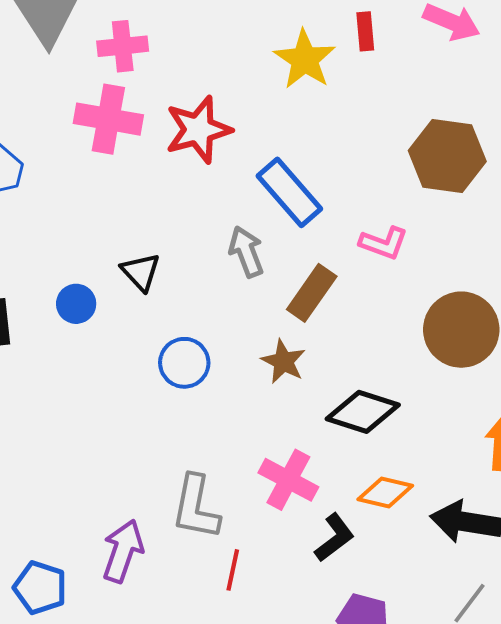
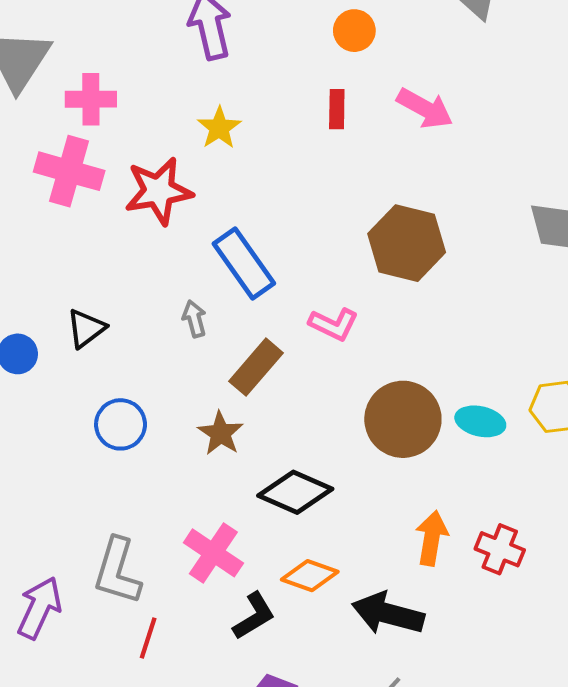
yellow star: (305, 59) -> (219, 128), moved, size x0.7
gray arrow: (246, 252) -> (194, 319), size x0.7
black triangle: (141, 272) -> (86, 328), turned 30

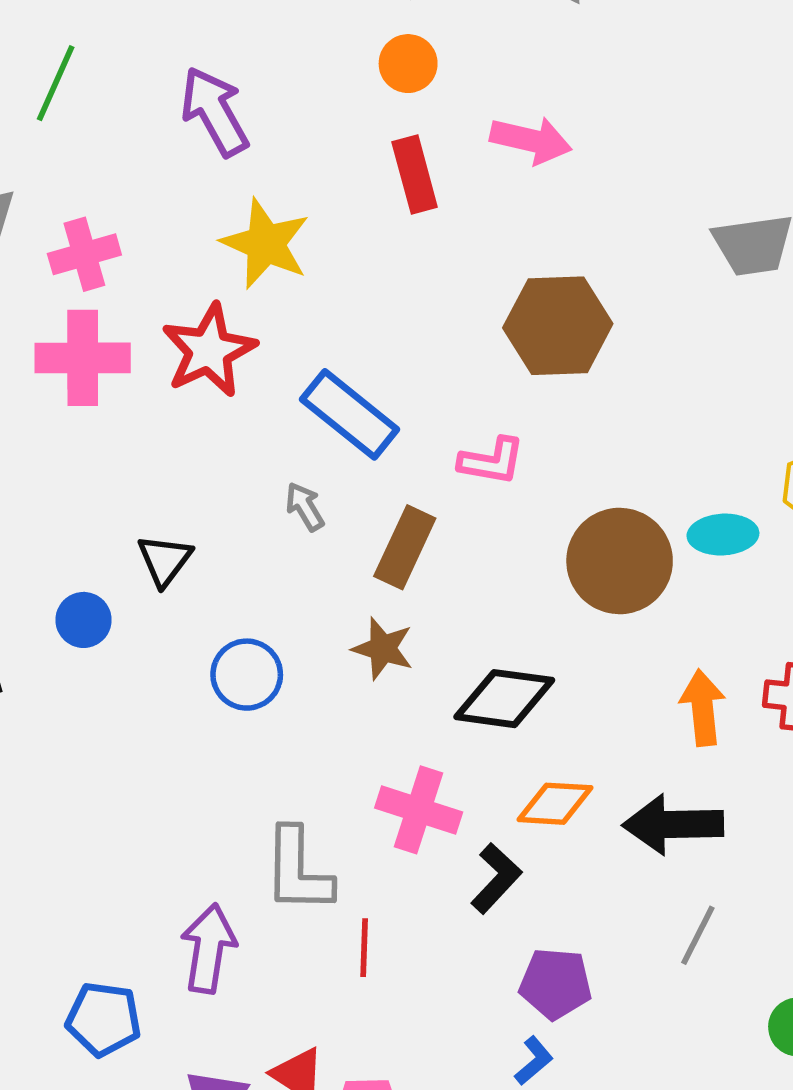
red rectangle: (337, 109) -> (415, 174), size x1.4
yellow star: (219, 128) -> (266, 244), size x1.5

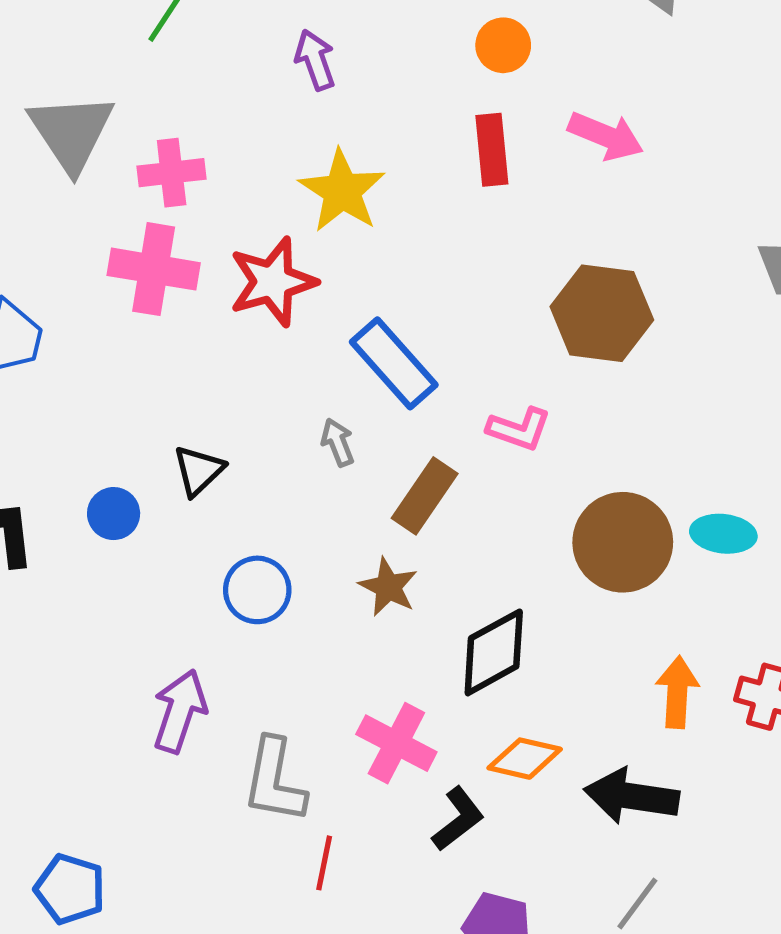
purple arrow: (215, 112) -> (315, 60), size x0.7
black diamond: (504, 699) -> (494, 652), turned -46
purple arrow: (208, 948) -> (180, 711), moved

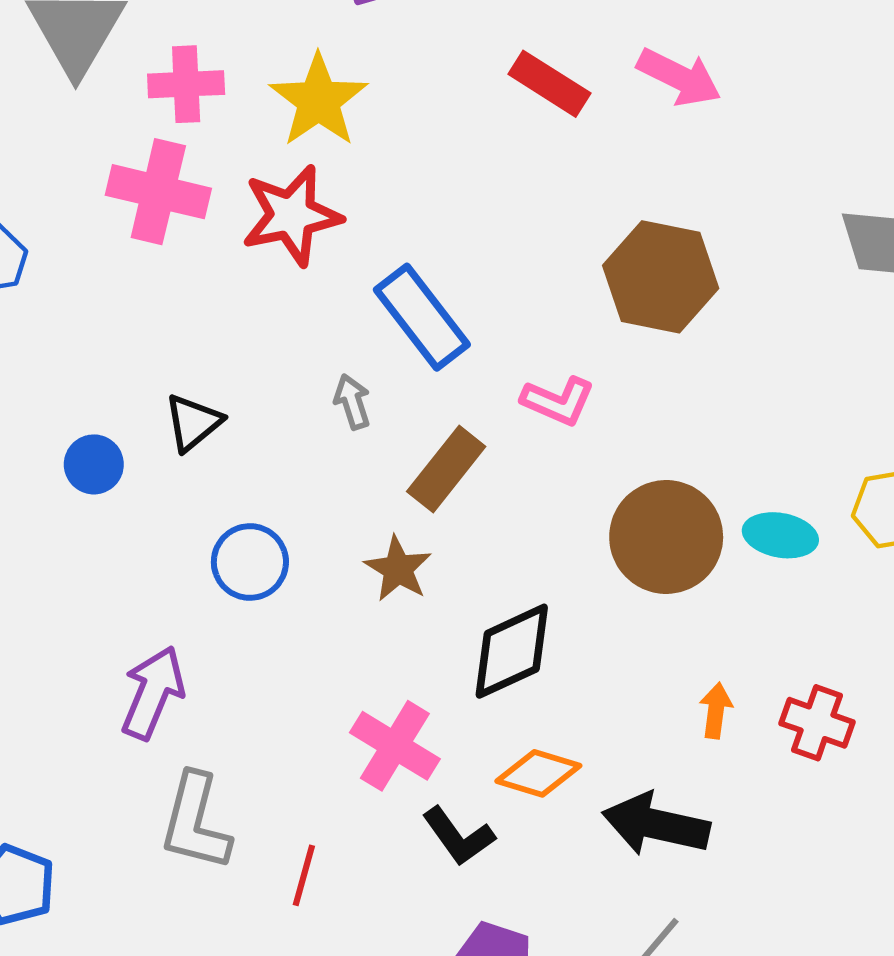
red rectangle: (492, 150) -> (549, 84), turned -56
yellow star: (342, 191) -> (318, 100), moved
orange arrow: (677, 692) -> (716, 710), size x0.7
gray L-shape: (274, 781) -> (195, 822), moved
black L-shape: (458, 819) -> (458, 836), turned 88

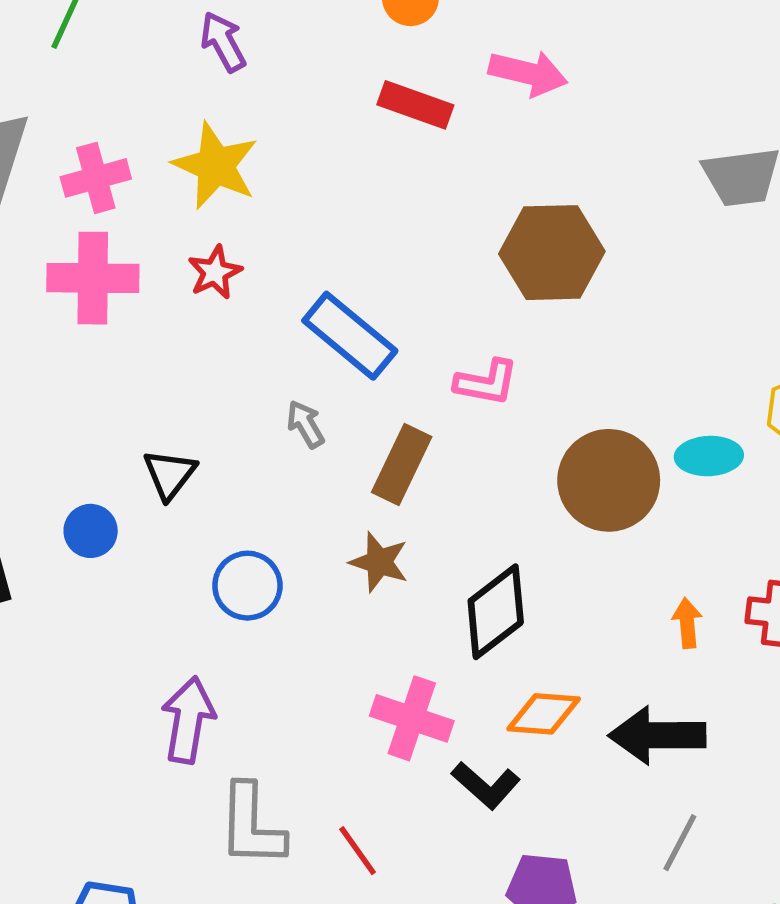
red star: (292, 215) -> (215, 272), size x0.6
red line: (304, 875) -> (358, 851), turned -38

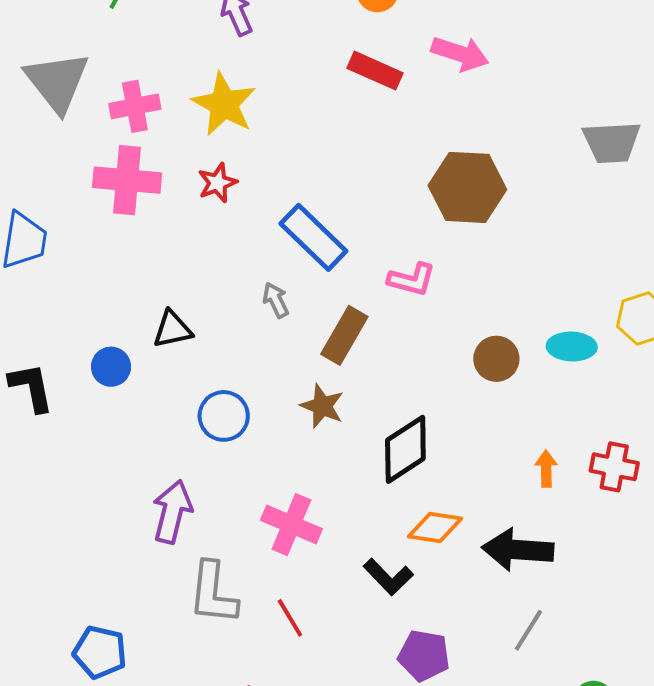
black triangle: (170, 474) -> (173, 329), turned 36
brown circle: (609, 480) -> (496, 359), size x0.6
pink cross: (412, 718) -> (291, 525), moved

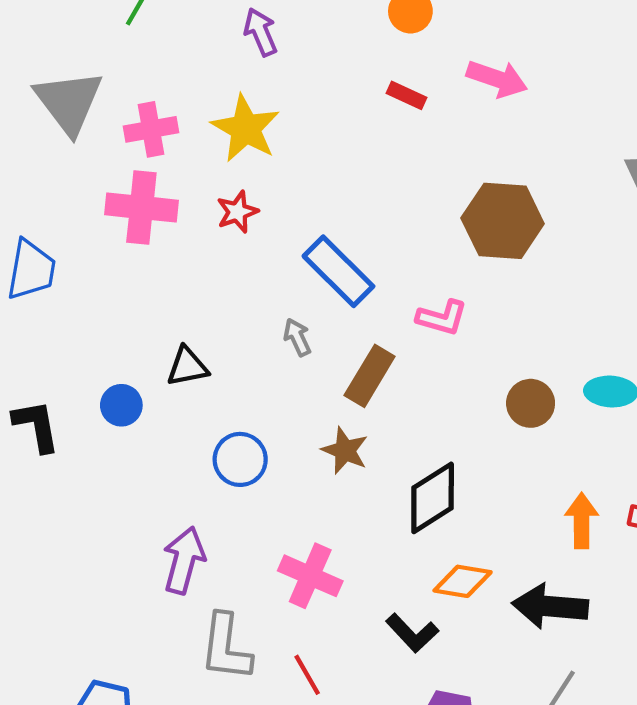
red rectangle: (375, 71) -> (406, 95), size x0.7
orange arrow: (546, 469) -> (582, 521), size x1.4

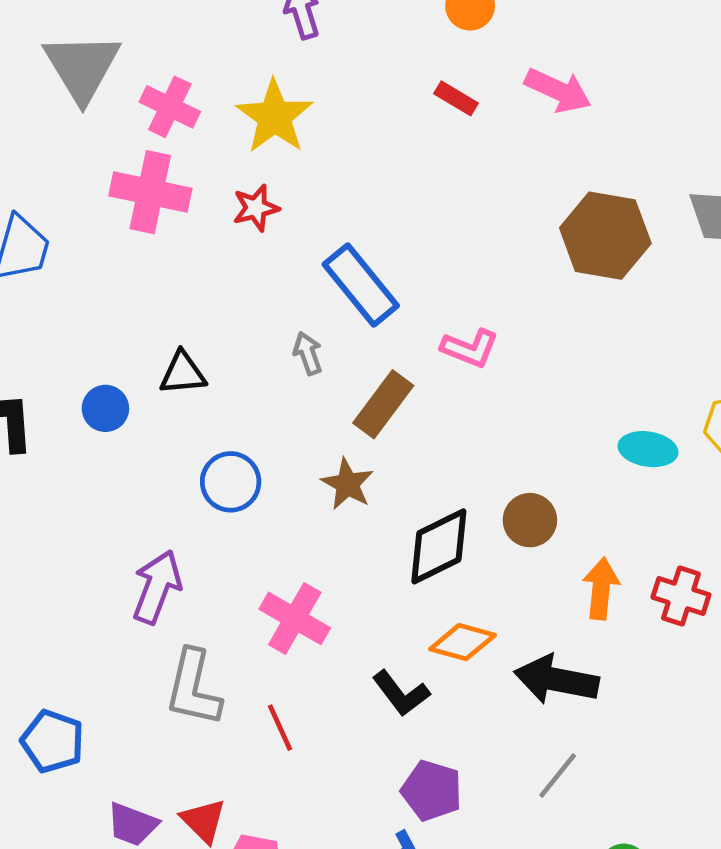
pink cross: (151, 129) -> (170, 107), turned 30
brown hexagon: (503, 221) -> (605, 236), moved
brown circle: (531, 403) -> (530, 520), moved

